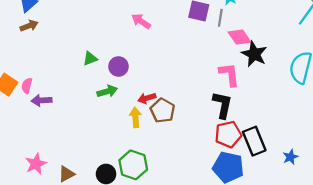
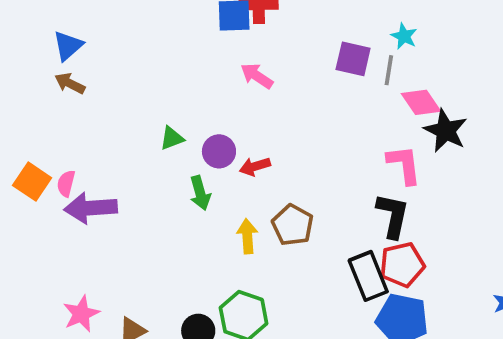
brown arrow: (29, 26) -> (70, 83), turned -132
green arrow: (107, 91) -> (200, 193), turned 90
red arrow: (147, 98) -> (255, 166), moved
purple arrow: (42, 100) -> (91, 208), size x1.5
black rectangle: (254, 141) -> (368, 276), moved

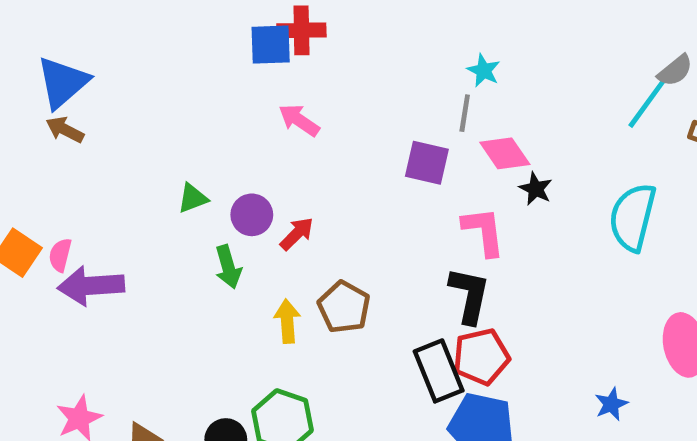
blue triangle: (68, 46) -> (63, 82), size x1.4
purple square: (353, 59) -> (427, 163), moved
black star: (446, 131) -> (536, 189), size x0.6
red arrow: (255, 166) -> (297, 234), turned 152

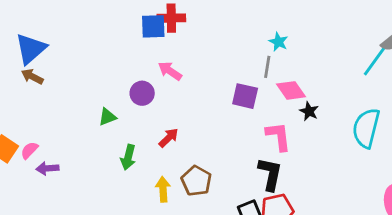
purple circle: (252, 215) -> (142, 93), moved
pink semicircle: (60, 255) -> (29, 150), turned 30
green arrow: (228, 267) -> (128, 157), turned 30
purple arrow: (91, 286) -> (47, 168), size x0.6

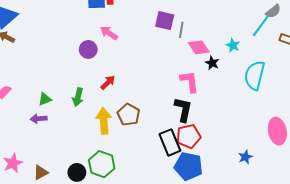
cyan star: (278, 42) -> (233, 45), moved
purple square: (245, 96) -> (165, 21), moved
green triangle: (107, 117) -> (45, 99), moved
purple arrow: (47, 168) -> (39, 119), moved
yellow arrow: (163, 189) -> (104, 121), size x1.4

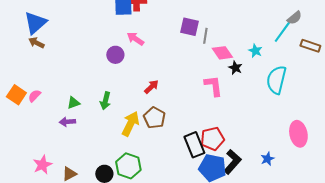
red arrow: (108, 83) -> (151, 87), moved
black L-shape: (183, 109) -> (232, 162), moved, turned 30
yellow arrow: (104, 121) -> (130, 124), turned 30

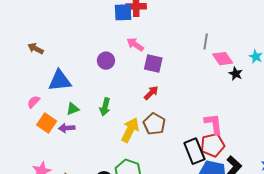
blue triangle: (35, 23) -> (60, 81), moved, turned 35
purple square: (189, 27) -> (153, 64), moved
purple circle: (115, 55) -> (106, 61), moved
pink L-shape: (213, 86) -> (214, 124), moved
orange square: (16, 95) -> (47, 123), moved

